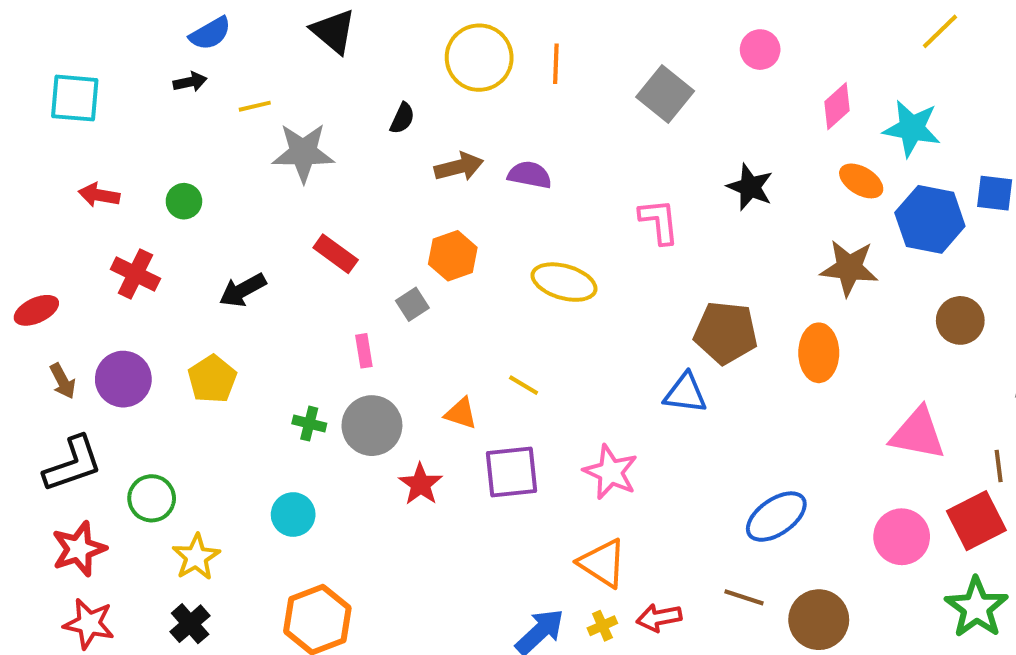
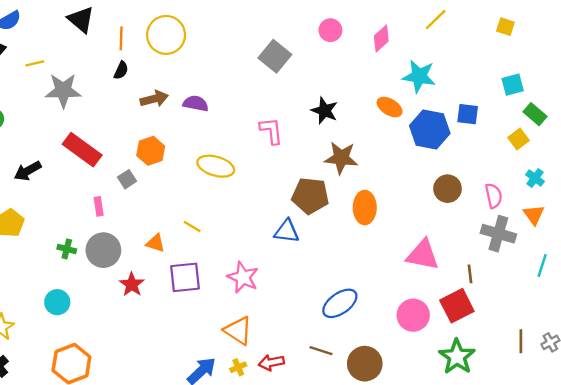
orange line: (556, 64) -> (121, 38), moved
pink diamond: (837, 106) -> (381, 38), moved
red rectangle: (336, 254) -> (82, 150), size x1.5
brown star: (849, 268) -> (341, 158), moved

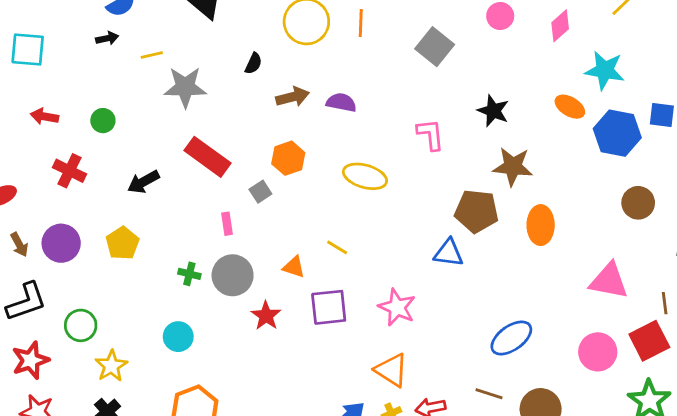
orange line: (121, 38) -> (361, 23), moved

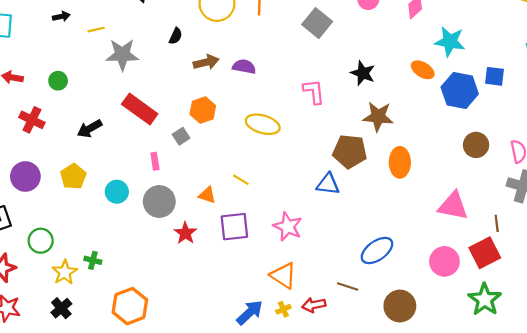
green cross: (189, 274) -> (93, 260), moved
cyan circle: (178, 337) -> (117, 192), moved
brown line: (489, 394) -> (348, 286), moved

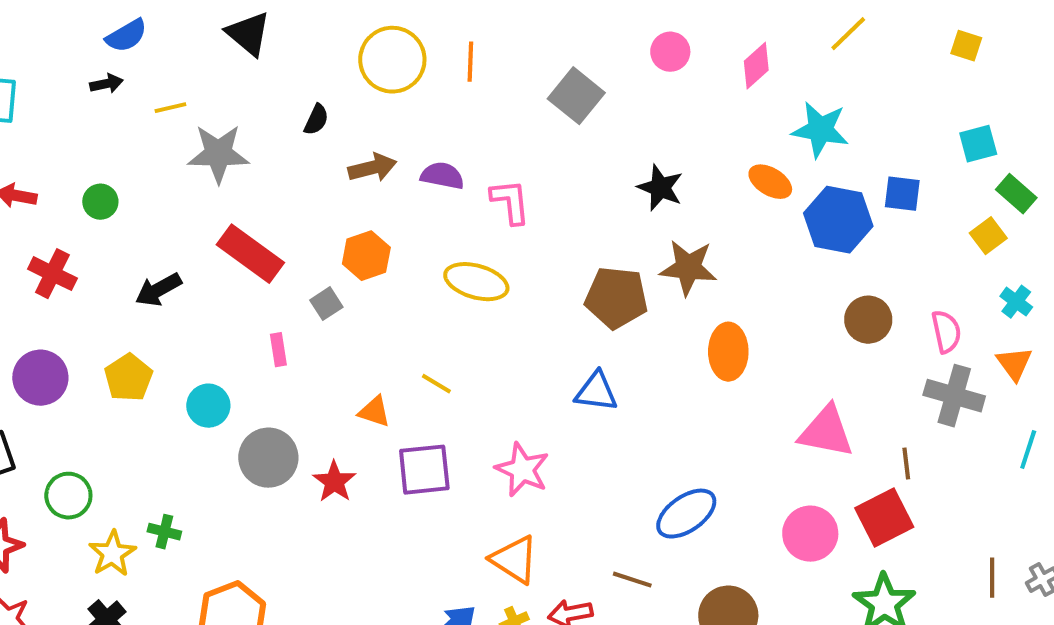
pink L-shape: (314, 92) -> (510, 202), moved
brown pentagon: (350, 151) -> (616, 298), moved
gray circle: (159, 202) -> (268, 458), moved

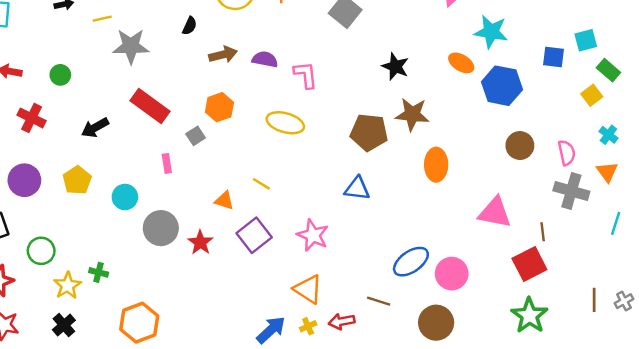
blue square: (902, 194) -> (553, 57), moved
purple square: (424, 470) -> (254, 235), turned -32
pink circle: (810, 534) -> (452, 274), moved

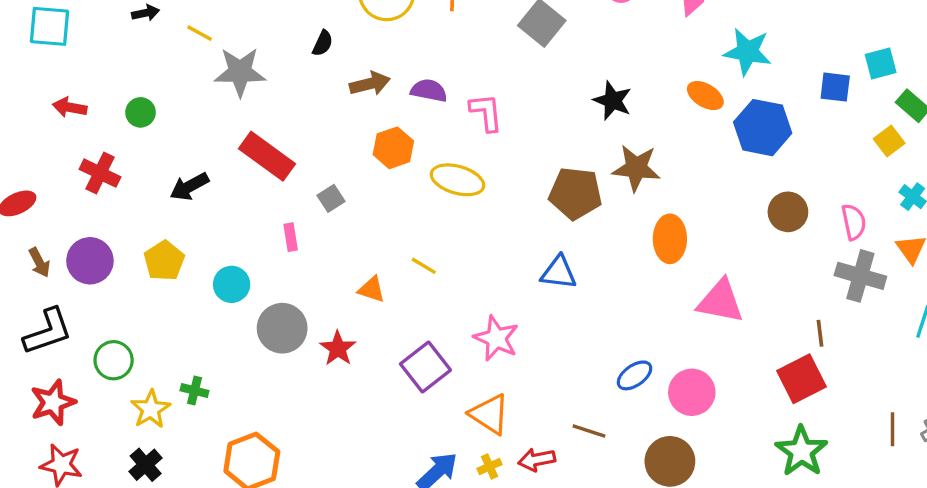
yellow line: (102, 19) -> (200, 33), turned 42
orange hexagon: (219, 107) -> (393, 148), moved
pink triangle: (495, 213) -> (720, 301), moved
purple square: (254, 235) -> (425, 367), moved
blue ellipse: (411, 262) -> (635, 375), size x0.7

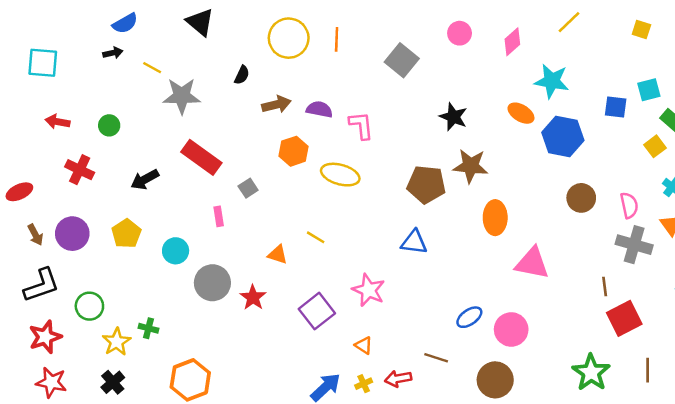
red square: (801, 379) -> (624, 318), moved
orange triangle: (490, 414) -> (364, 345), size x0.6
brown line: (892, 429) -> (648, 370), moved

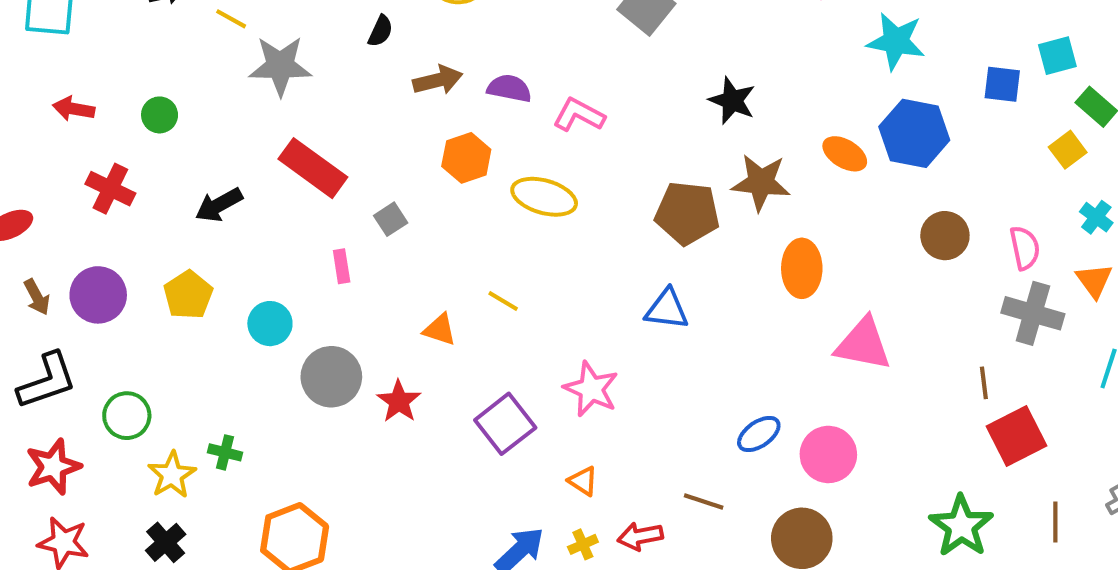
orange ellipse: (521, 113) -> (845, 154), moved
pink L-shape: (361, 125) -> (579, 115), turned -56

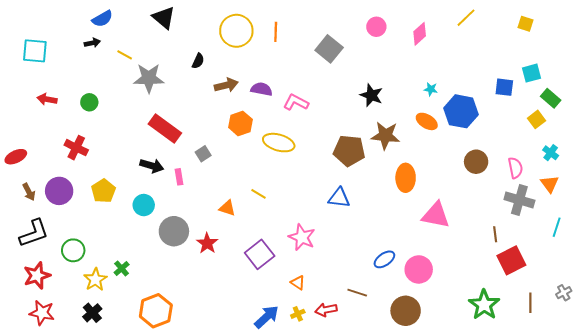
cyan star: (896, 41) -> (431, 89), moved, size x0.5
red cross: (110, 189) -> (76, 148), moved
black arrow: (219, 205) -> (152, 166), moved, turned -135
green cross: (225, 452) -> (122, 268), turned 35

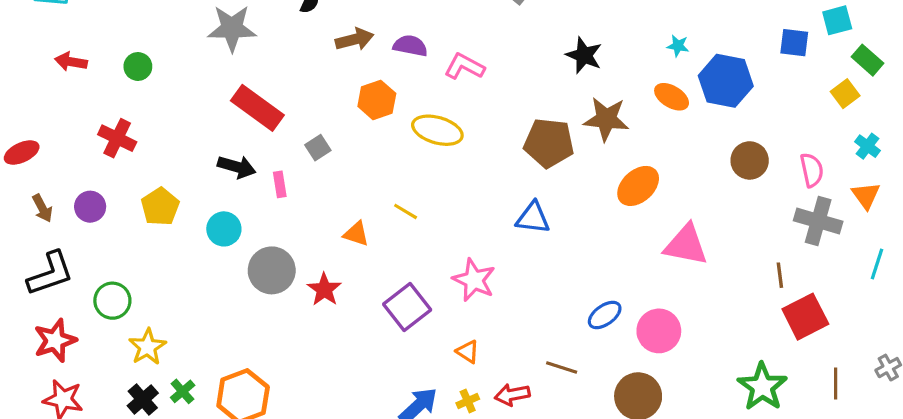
orange ellipse: (406, 178) -> (638, 186), turned 48
purple circle: (59, 191) -> (90, 207), size x0.7
green cross: (122, 268) -> (183, 391), moved

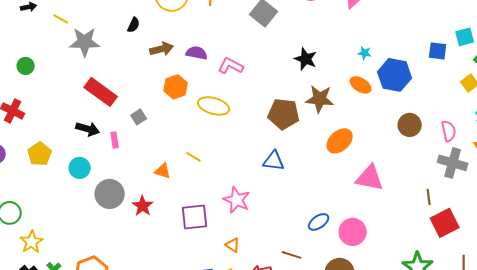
purple square: (407, 307) -> (195, 217), turned 32

